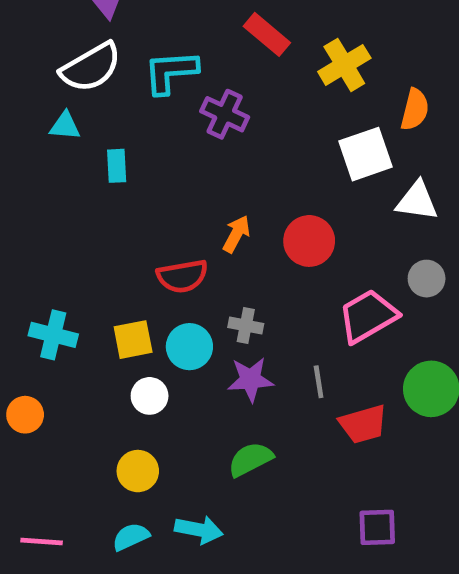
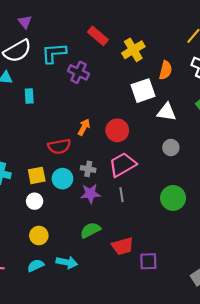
pink trapezoid: (368, 316) -> (123, 165), moved
white circle: (150, 396) -> (35, 201), moved
red trapezoid: (363, 424) -> (123, 246), moved

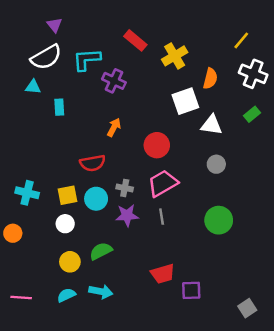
orange arrow: (84, 127) -> (114, 127), moved
green semicircle: (90, 230) -> (101, 251), moved

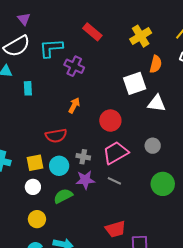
yellow cross: (175, 56) -> (141, 36), moved
gray circle: (216, 164) -> (153, 146), moved
gray line: (162, 217) -> (114, 181), turned -56
green semicircle: (101, 251) -> (63, 196), moved

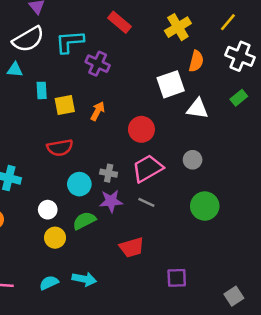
red semicircle: (56, 136) -> (60, 148), moved
yellow square: (35, 163) -> (65, 105), moved
yellow circle: (37, 219) -> (55, 238), moved
red trapezoid: (115, 229) -> (132, 247), moved

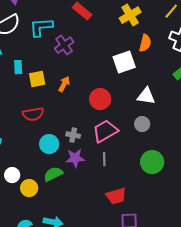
purple cross: (98, 64) -> (64, 45), turned 30
white triangle: (197, 109) -> (146, 96), moved
gray line: (146, 202) -> (104, 159), turned 64
white circle: (48, 210) -> (12, 175), moved
red trapezoid: (132, 247) -> (116, 196), moved

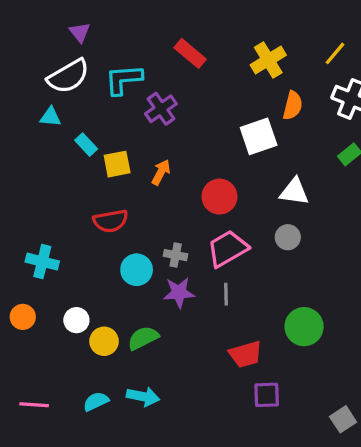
cyan rectangle: (18, 67) -> (86, 145), turned -40
green circle: (152, 162) -> (304, 327), moved
green semicircle: (53, 174) -> (143, 338), moved

